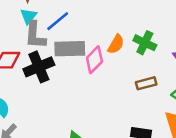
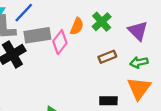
green cross: (145, 43) -> (102, 22), turned 30

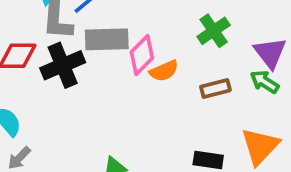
orange semicircle: (77, 26) -> (164, 71), moved, turned 36
green arrow: (139, 62) -> (265, 82), moved, turned 36

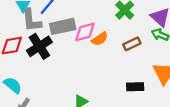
pink diamond: (142, 55) -> (85, 32), turned 40

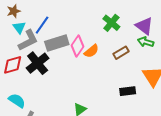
gray L-shape: (31, 20) -> (28, 40), turned -105
pink diamond: (85, 32) -> (78, 46), turned -35

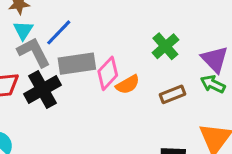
gray L-shape: (28, 40) -> (34, 52), turned -100

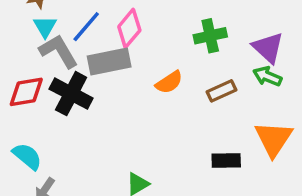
green cross: (165, 46) -> (210, 36), turned 32
pink diamond: (108, 73) -> (129, 28), moved
black cross: (42, 89) -> (71, 94), turned -30

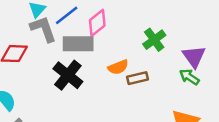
green cross: (210, 36) -> (154, 40), turned -35
brown rectangle: (221, 91) -> (138, 78), moved
black cross: (71, 94) -> (68, 75), moved

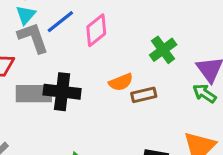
gray rectangle: (78, 44) -> (34, 94), moved
black cross: (68, 75) -> (62, 92), turned -32

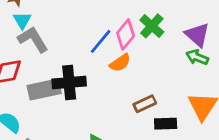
blue line: (60, 22) -> (101, 41), moved
pink diamond: (96, 30) -> (126, 34), moved
brown rectangle: (144, 95) -> (145, 104), moved

